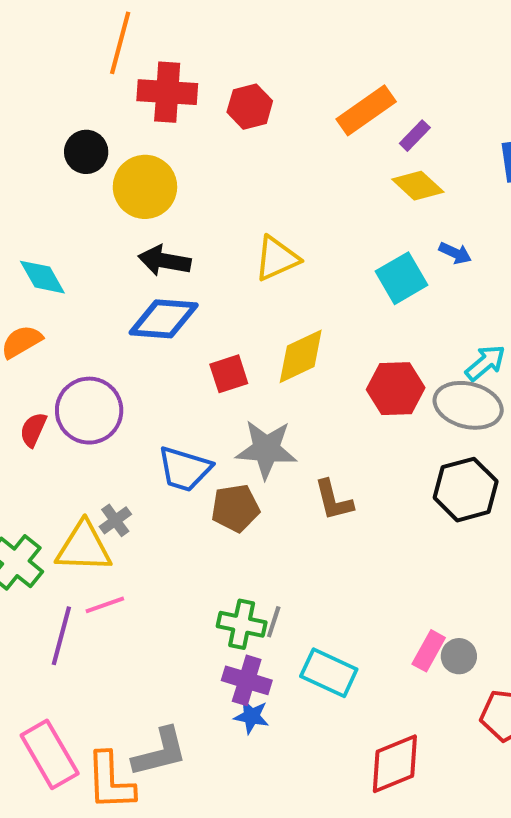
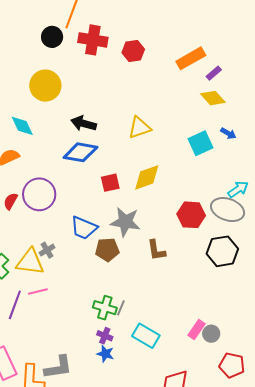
black circle: (86, 152) -> (52, 37), moved
yellow circle: (145, 187) -> (45, 86), moved
red hexagon: (396, 389) -> (191, 215), moved
purple cross: (247, 680) -> (105, 336), size x0.7

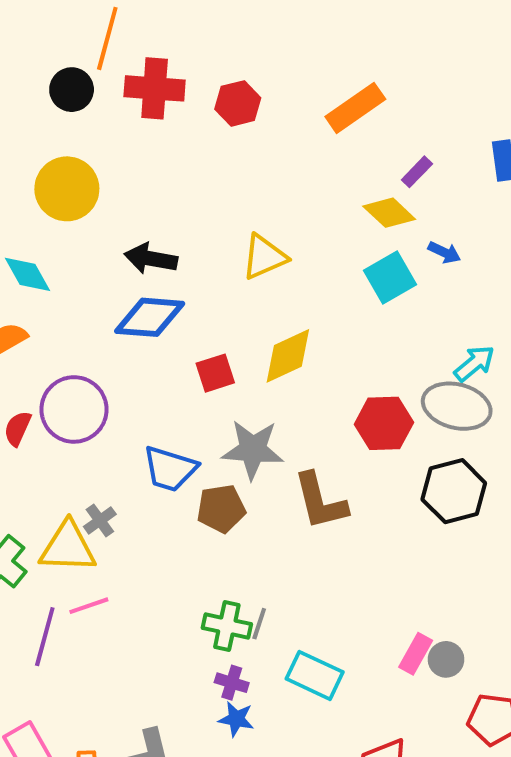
purple rectangle: (214, 73) -> (417, 172), moved
yellow diamond: (213, 98) -> (389, 213), moved
brown L-shape: (156, 250) -> (320, 501), size x1.4

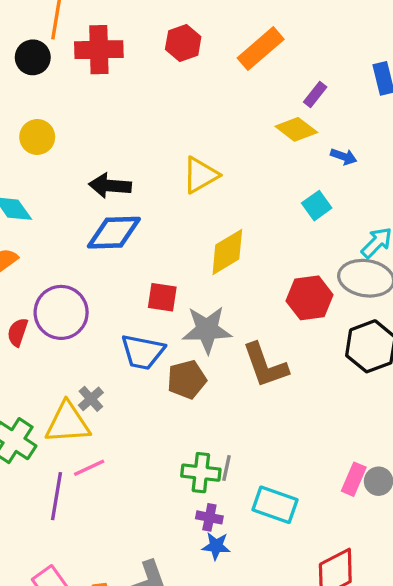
red hexagon: (238, 103) -> (183, 43), moved
yellow circle: (67, 189) -> (37, 137), size x0.7
cyan square: (390, 277) -> (317, 206), moved, size x0.7
red square: (215, 373) -> (162, 297), moved, turned 32

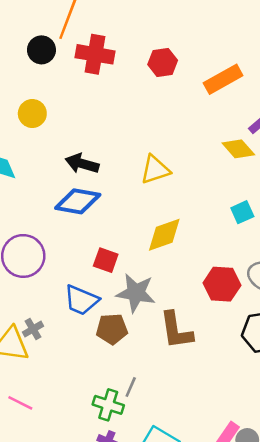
pink line: (89, 468) -> (20, 403), moved, turned 40
gray line: (227, 468) -> (131, 387), moved

